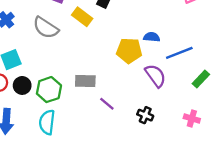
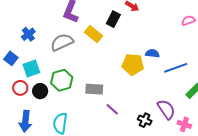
gray semicircle: (46, 28) -> (62, 42), turned 120
purple semicircle: (155, 76) -> (166, 109), moved
green hexagon: (49, 90) -> (62, 80), moved

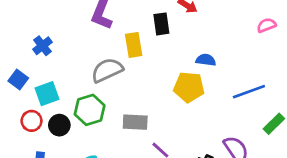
black rectangle: (113, 19) -> (161, 24), turned -35
yellow rectangle: (93, 34) -> (134, 45), turned 42
gray semicircle: (62, 42) -> (107, 70), moved
blue semicircle: (152, 53) -> (206, 60), moved

